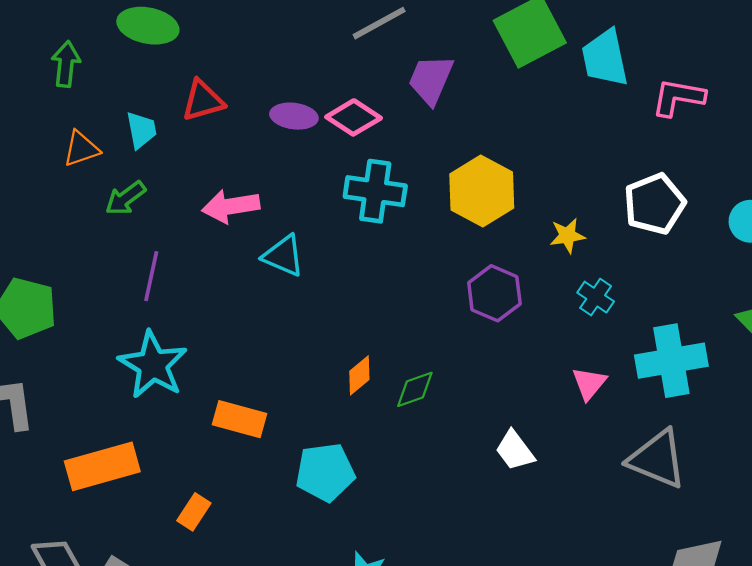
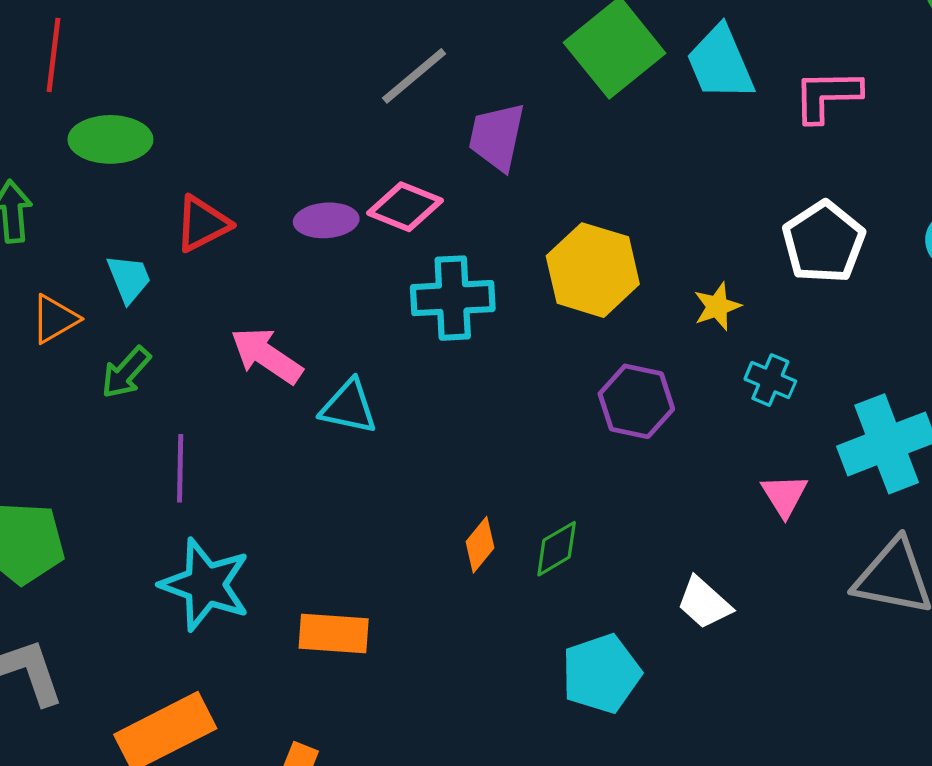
pink arrow: (231, 206) -> (266, 356), turned 54
cyan pentagon: (325, 472) -> (601, 674), moved

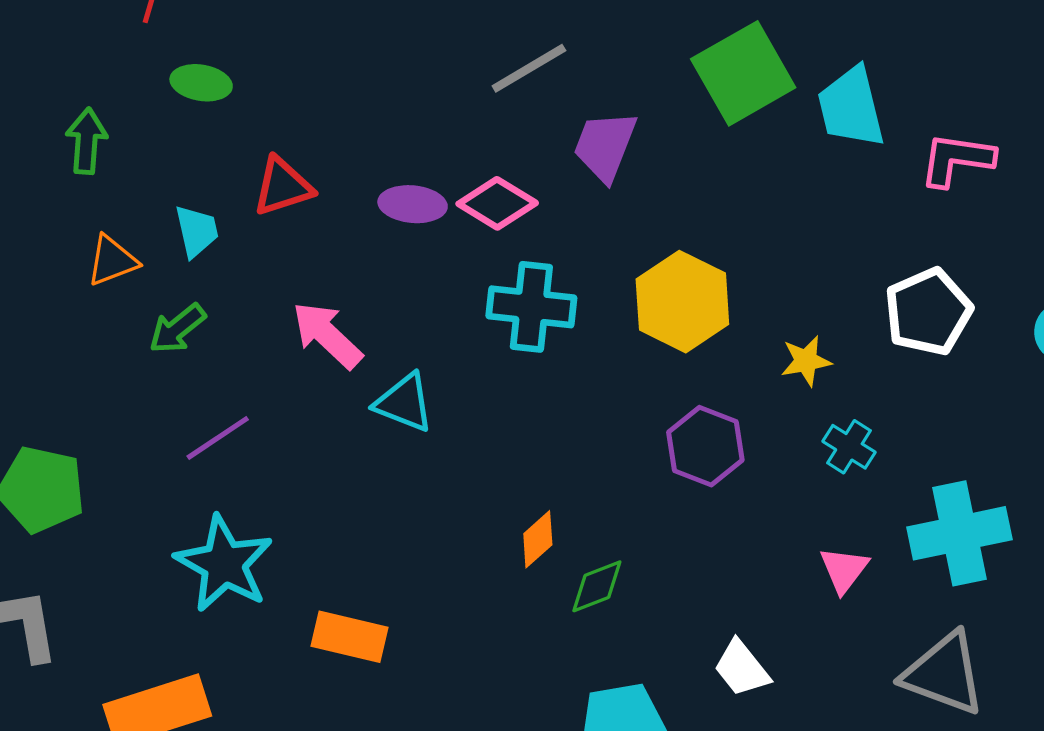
green ellipse: (110, 139) -> (201, 83), size x0.7
purple line: (180, 468) -> (218, 438), turned 46
orange diamond: (480, 545) -> (538, 539), moved

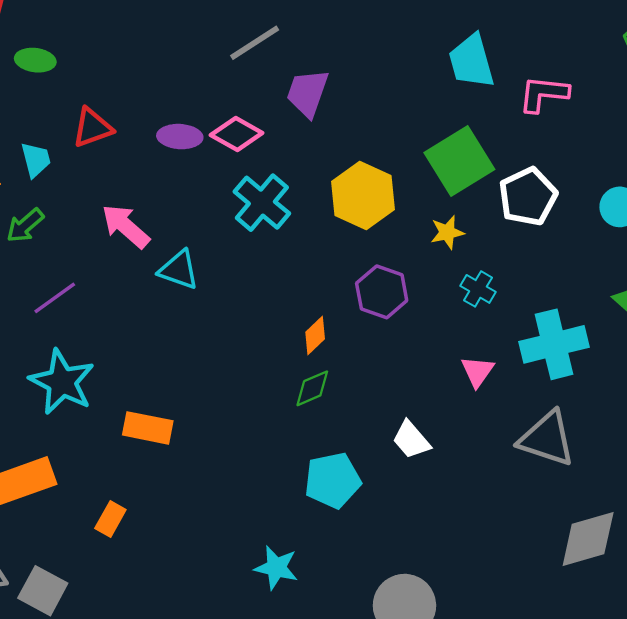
green square: (743, 73) -> (459, 161), moved
cyan cross: (531, 307) -> (262, 203), turned 36
orange diamond: (538, 539) -> (315, 335), moved

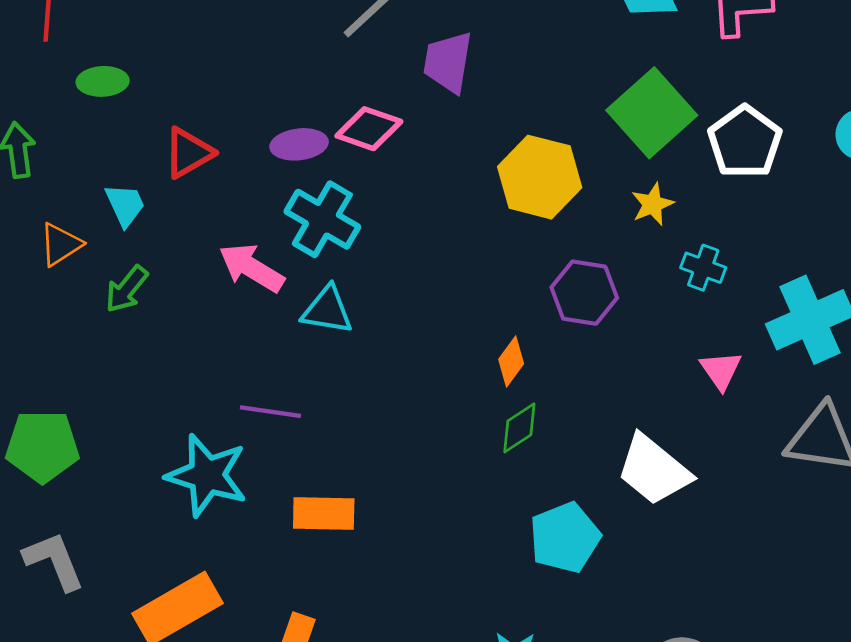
cyan cross: (262, 203) -> (322, 219), moved
purple line: (55, 298) -> (270, 412), moved, turned 54
white trapezoid: (411, 440) -> (654, 470), size x1.5

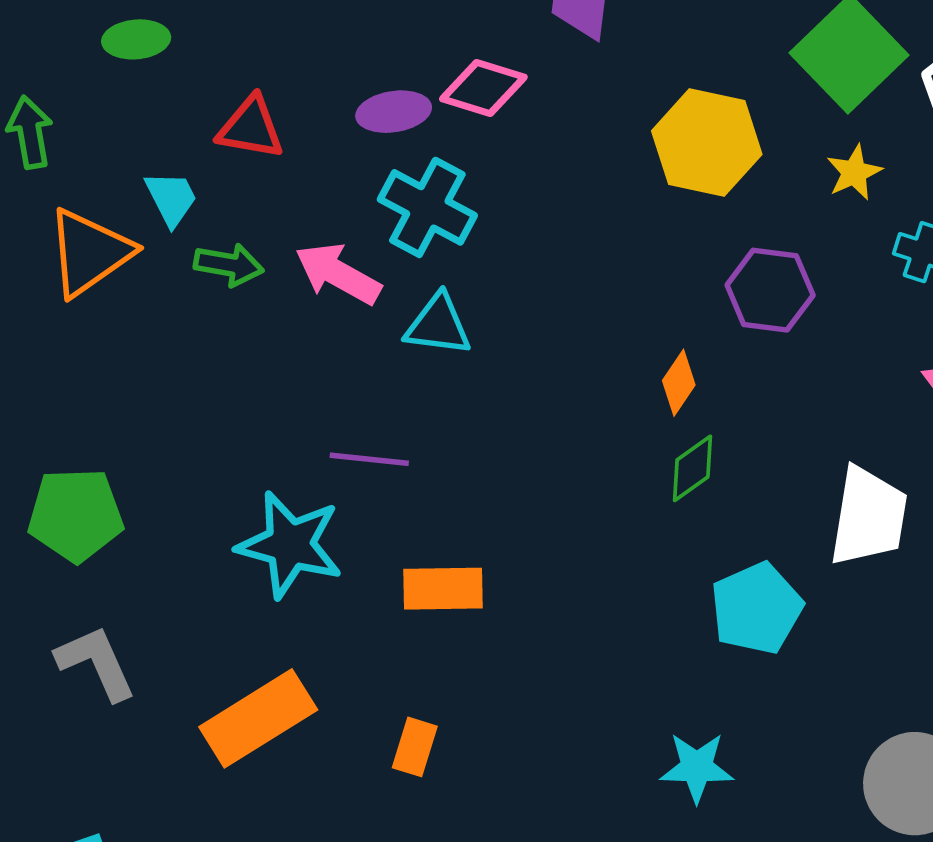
red triangle: (188, 153) -> (251, 128), turned 42
orange triangle: (60, 244) -> (89, 252), size x1.6
green arrow: (127, 289) -> (229, 265), moved, turned -117
white trapezoid: (654, 470) -> (868, 517), turned -118

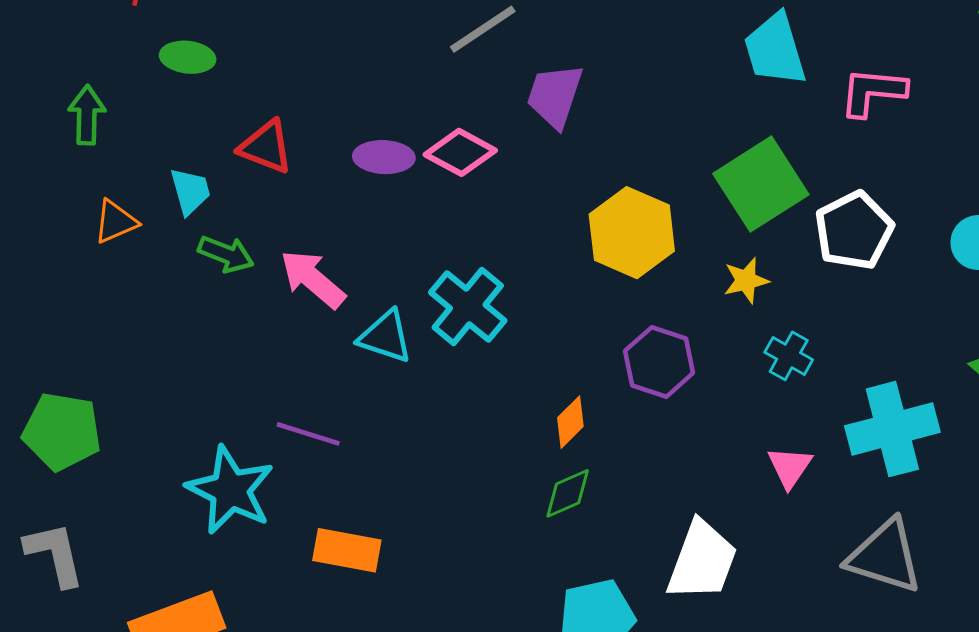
cyan cross: (427, 207) -> (468, 306), moved
orange triangle: (89, 252) -> (115, 222), size x0.6

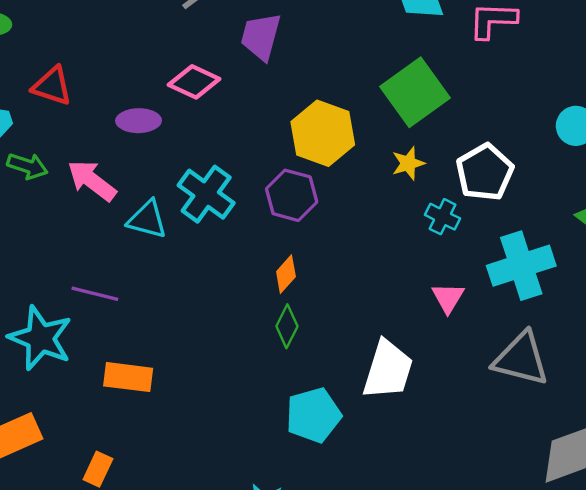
purple ellipse: (384, 157) -> (139, 121), moved
white pentagon: (854, 231) -> (485, 172), moved
purple hexagon: (659, 362) -> (292, 195), moved
green diamond: (568, 493) -> (287, 326), turned -36

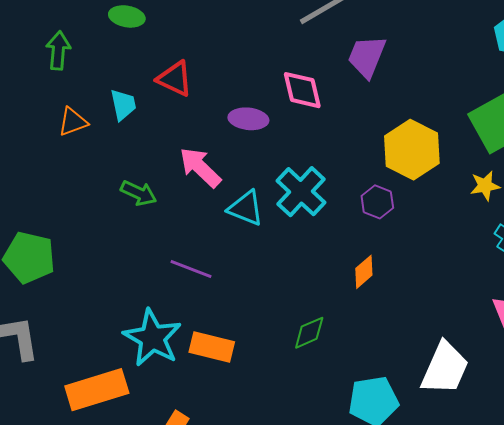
pink diamond: (194, 82) -> (302, 90), turned 45
green arrow: (27, 166) -> (139, 193), moved
purple hexagon: (292, 195) -> (377, 202), size x0.7
green diamond: (287, 326) -> (309, 333), moved, turned 33
cyan star: (40, 338) -> (152, 338), moved

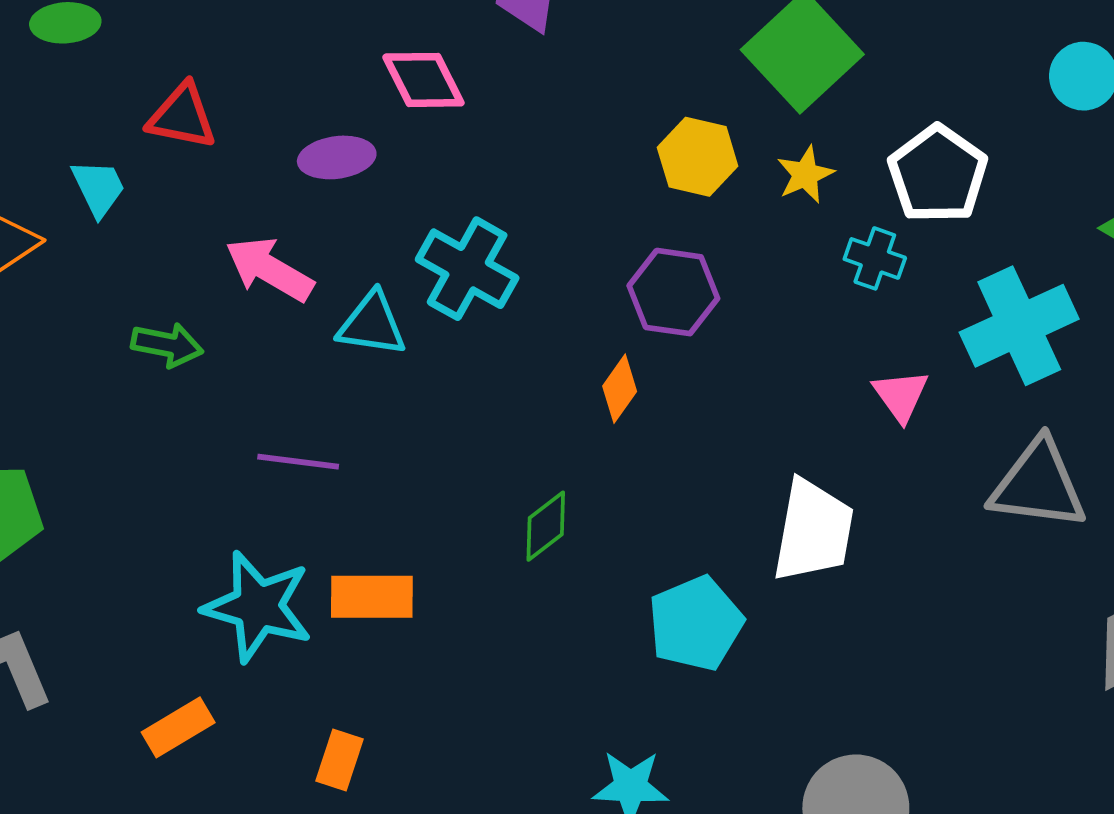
yellow hexagon: (412, 150) -> (698, 157), moved, size x0.7
purple hexagon: (377, 202) -> (673, 292), moved, size x1.4
orange rectangle: (97, 390) -> (178, 727), size x0.6

